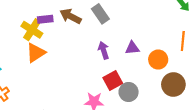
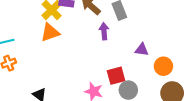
purple arrow: (104, 50) -> (104, 31), moved

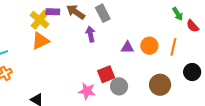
orange circle: (163, 66) -> (149, 46), moved

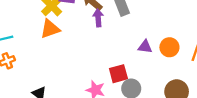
purple arrow: (90, 34) -> (98, 18), moved

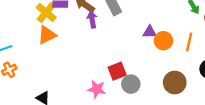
purple triangle: (145, 47) -> (150, 32), moved

